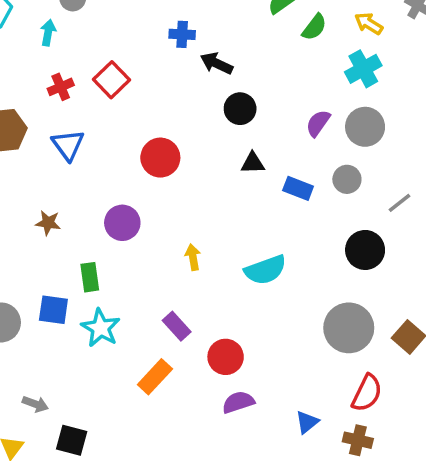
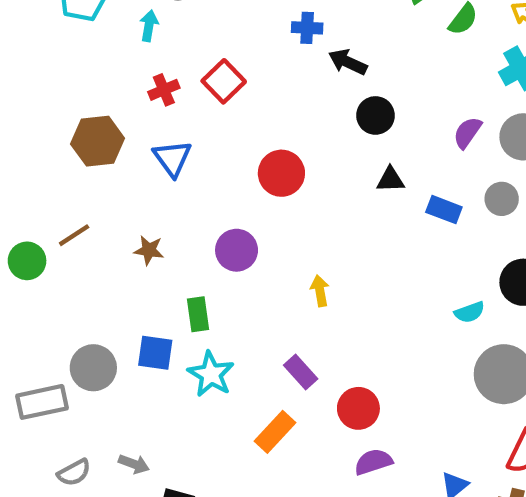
cyan semicircle: (265, 270) -> (470, 312), moved, size x0.6

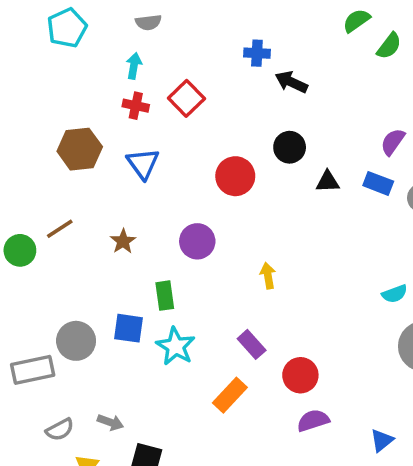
cyan arrow: (149, 26) -> (134, 66), moved
red cross: (164, 90) -> (136, 106), turned 35
black circle: (375, 115) -> (290, 147), moved
blue rectangle: (444, 210) -> (378, 183), moved
brown star: (149, 250) -> (123, 241), turned 30

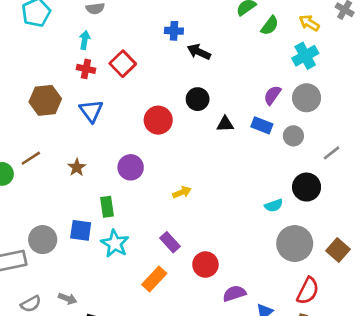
yellow arrow: (268, 276) -> (182, 192), turned 78
purple semicircle: (313, 420) -> (234, 293), moved

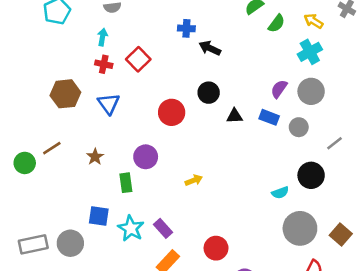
green rectangle: (107, 207) -> (126, 183), moved
gray circle: (43, 240) -> (70, 243), moved
purple rectangle: (170, 242) -> (163, 228), moved

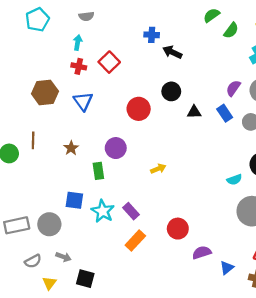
blue rectangle: (269, 117) -> (225, 113), turned 35
brown line: (52, 148) -> (33, 140), turned -56

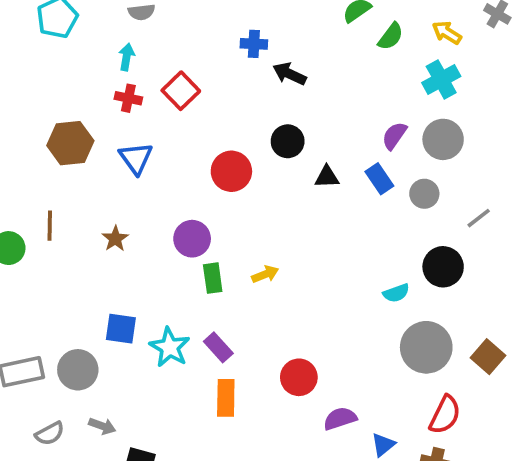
green rectangle: (98, 171) -> (213, 278), moved
orange rectangle: (135, 241) -> (226, 398), turned -42

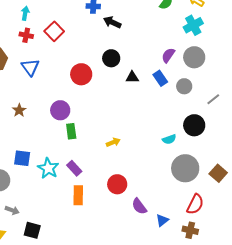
yellow arrow: (265, 274) -> (113, 142), moved
purple semicircle: (340, 418) -> (139, 206), turned -108

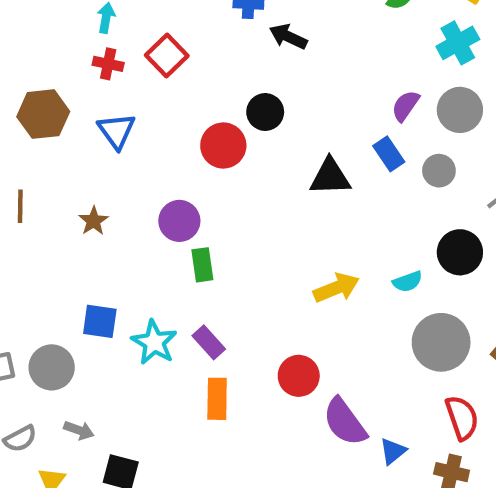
black circle: (111, 58) -> (265, 112), moved
black triangle: (132, 77) -> (330, 177), moved, size x1.5
yellow arrow: (113, 142) -> (336, 288), moved, size x1.5
red semicircle: (195, 204) -> (462, 418), turned -45
purple semicircle: (139, 206) -> (345, 422), size x1.4

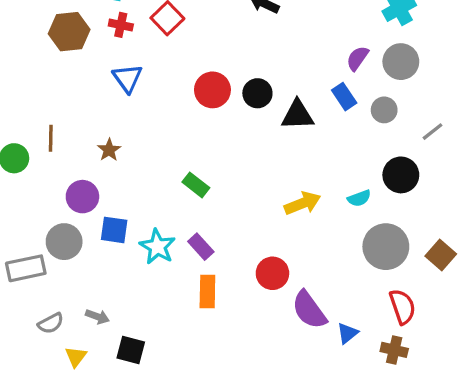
black circle: (265, 112) -> (257, 93), moved
brown hexagon: (43, 114) -> (69, 32), moved
purple circle: (179, 221) -> (82, 197), moved
green rectangle: (202, 265) -> (196, 185), turned -44
gray circle: (52, 367) -> (64, 242), moved

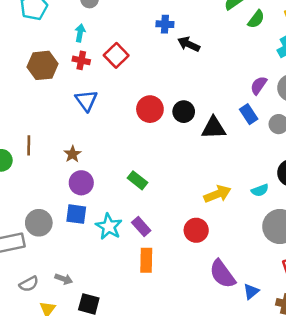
purple circle: (82, 197) -> (81, 183), moved
red circle: (272, 273) -> (196, 230), moved

